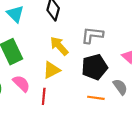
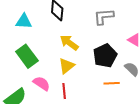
cyan triangle: (15, 14) -> (24, 21), turned -30
gray L-shape: (92, 35) -> (104, 17), moved

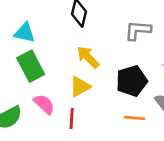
cyan triangle: (24, 21) -> (25, 33), moved

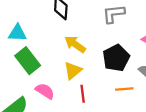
red line: (72, 119) -> (83, 94), moved

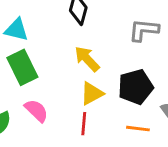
yellow triangle: (73, 71) -> (92, 93), moved

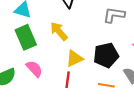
yellow arrow: (87, 59) -> (59, 31), moved

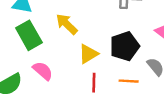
red line: (68, 80) -> (94, 83), moved

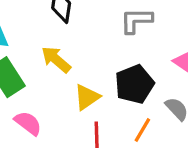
orange line: (129, 81) -> (142, 130), turned -60

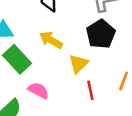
black pentagon: (134, 84) -> (101, 34), moved

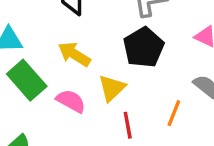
pink semicircle: (38, 90) -> (71, 101), moved

